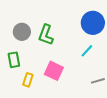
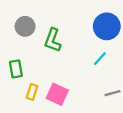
gray circle: (22, 32) -> (25, 26), moved
pink square: (54, 71) -> (57, 94), moved

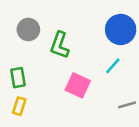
yellow rectangle: (32, 92) -> (19, 106), moved
pink square: (57, 94) -> (78, 85), moved

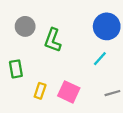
pink square: (78, 85) -> (69, 92), moved
yellow rectangle: (19, 106) -> (40, 91), moved

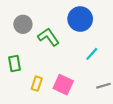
blue circle: (107, 26) -> (80, 19), moved
green L-shape: (53, 40) -> (48, 37), turned 125

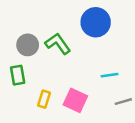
gray circle: (23, 24) -> (28, 45), moved
cyan line: (92, 54) -> (109, 75), moved, turned 40

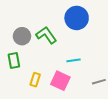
cyan line: (109, 75) -> (74, 60), moved

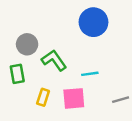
green L-shape: (46, 35) -> (54, 60), moved
pink square: (60, 81) -> (74, 98), turned -30

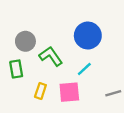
blue circle: (93, 22) -> (88, 36), moved
cyan line: (90, 74) -> (84, 69), turned -35

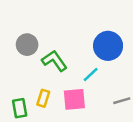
blue circle: (88, 36) -> (108, 46), moved
green rectangle: (16, 69) -> (20, 108), moved

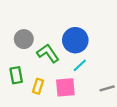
blue circle: (108, 46) -> (75, 40), moved
green rectangle: (20, 108) -> (16, 75), moved

